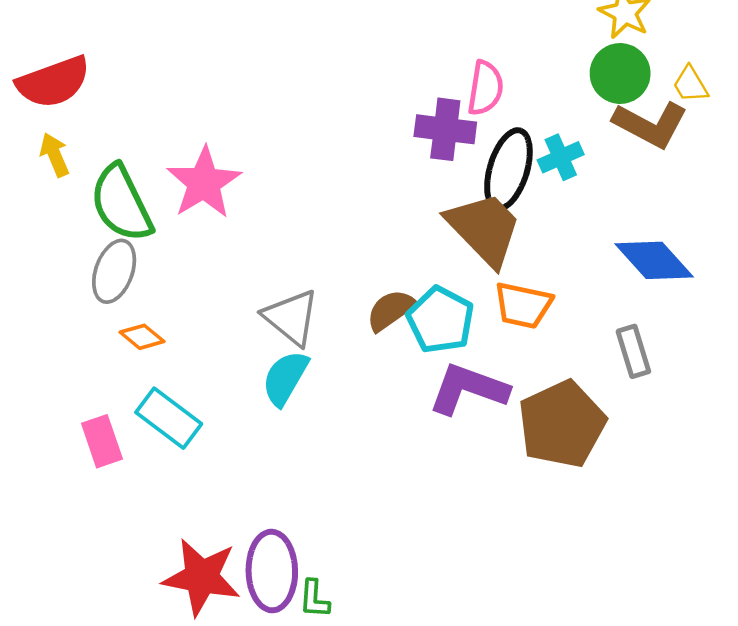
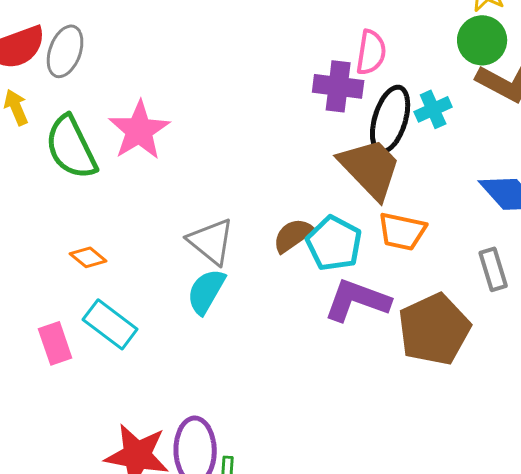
gray ellipse: (114, 271) -> (65, 51), moved

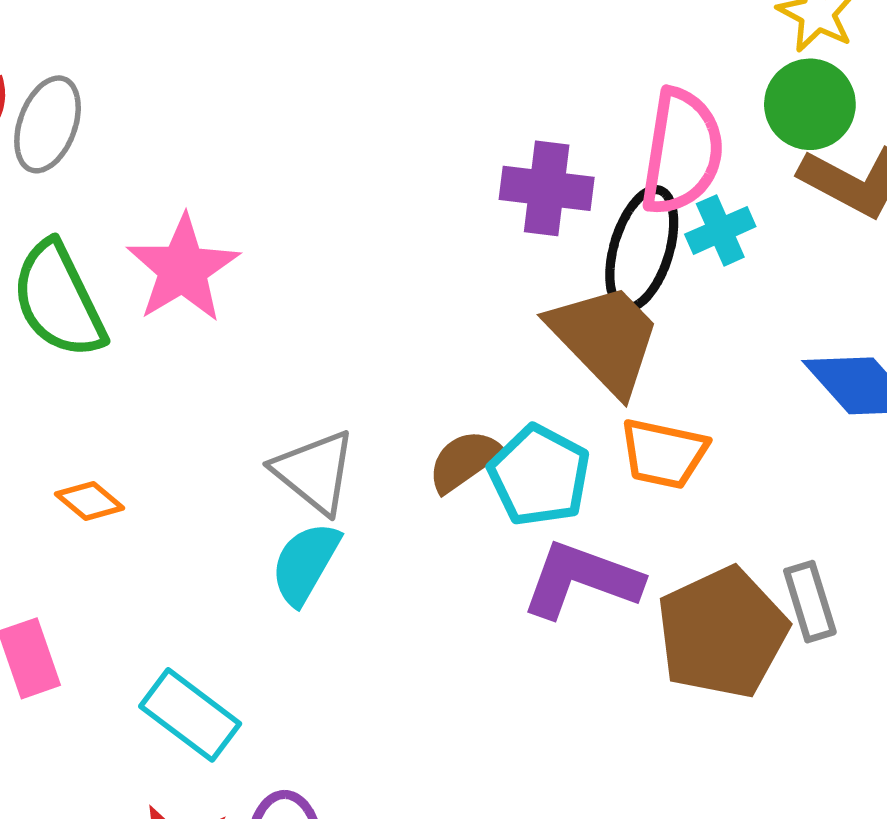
pink semicircle: (371, 52) -> (682, 152), moved, size x1.5
gray rectangle: (493, 269) -> (810, 602), moved
cyan rectangle: (110, 324) -> (190, 715), moved

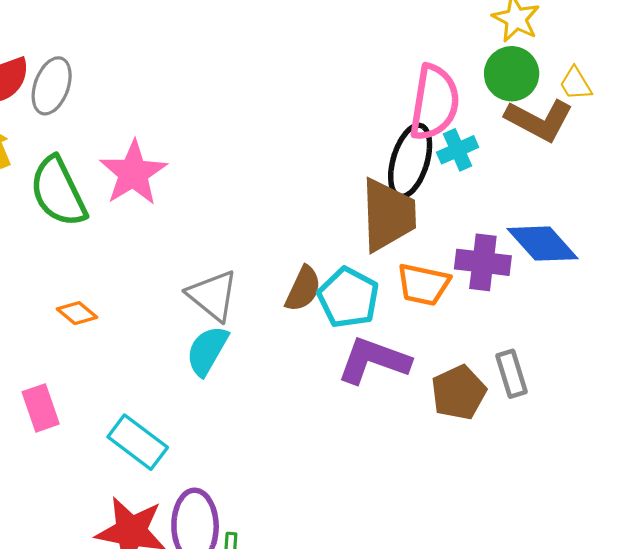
purple cross: (547, 188) -> (483, 262), moved
brown trapezoid: (605, 338) -> (388, 215), turned 42
brown semicircle: (464, 461) -> (303, 289), turned 150
brown pentagon: (722, 633) -> (459, 392), size x0.7

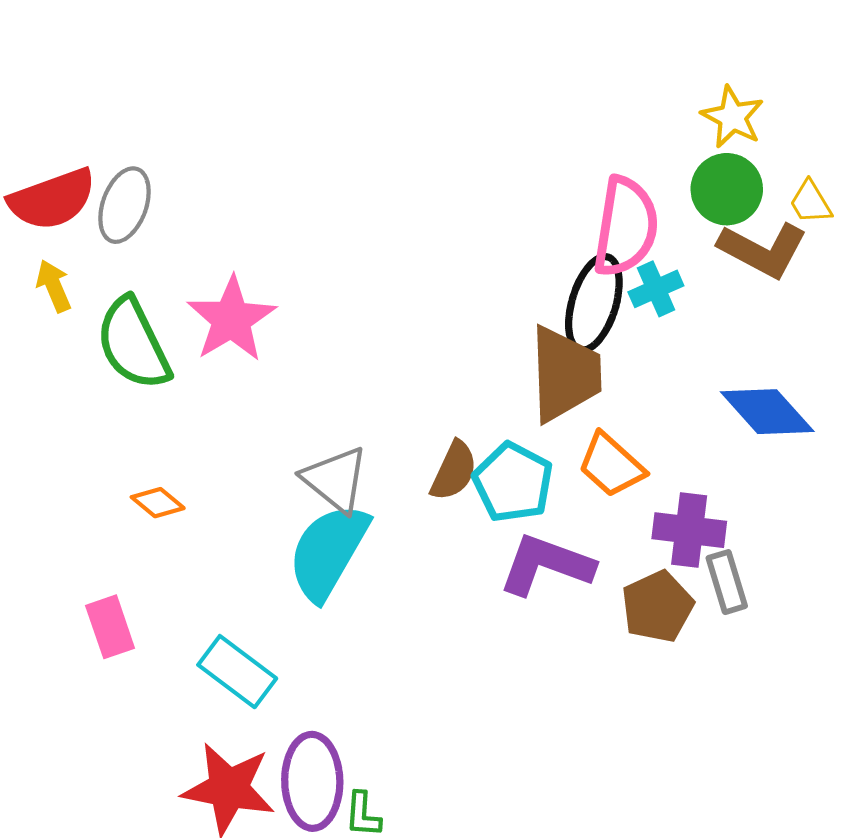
purple cross: (483, 262) -> (689, 530), moved
orange trapezoid: (423, 284) -> (611, 465), turned 30
cyan semicircle: (207, 351) -> (328, 552), size x1.5

